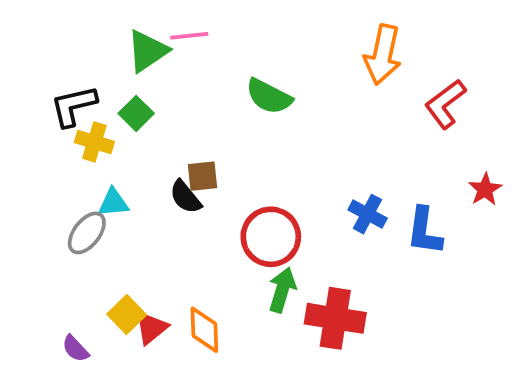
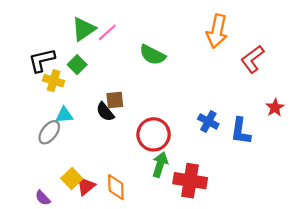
pink line: (189, 36) -> (107, 32), moved, turned -36

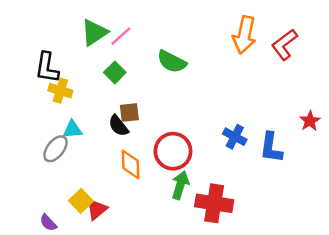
red L-shape: (252, 59) -> (284, 45), moved
black L-shape: (42, 60) -> (47, 68), turned -68
green square: (77, 65) -> (115, 72), moved
orange diamond: (116, 187) -> (131, 165), moved

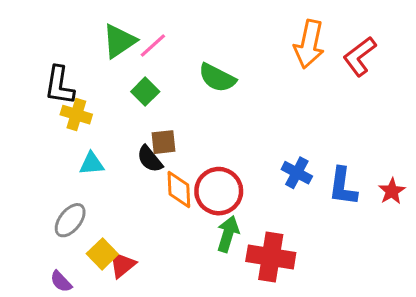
red star: (310, 121) -> (392, 191), moved
gray ellipse: (55, 149) -> (70, 220), moved
orange diamond: (131, 165) -> (179, 190), moved

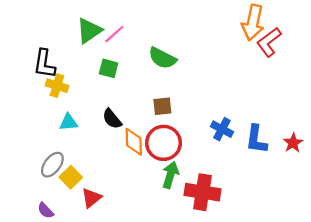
orange arrow: (309, 44) -> (253, 23), moved
green square: (145, 92) -> (109, 68), turned -30
brown square: (164, 142) -> (162, 106), moved
yellow square: (102, 254) -> (71, 177), moved

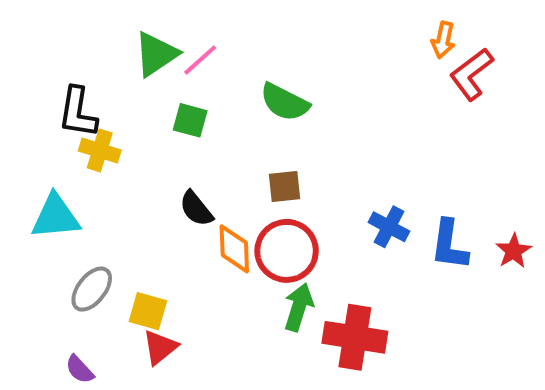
orange arrow: (253, 23) -> (443, 40), size x0.6
cyan triangle: (68, 122) -> (56, 217), moved, size x1.5
yellow square: (71, 177) -> (148, 311), moved, turned -30

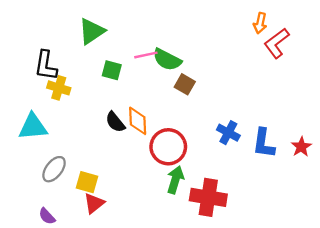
pink line: (200, 60) -> (146, 55), moved, turned 30
brown square: (285, 187) -> (185, 84), moved, turned 36
orange diamond: (234, 249) -> (138, 121), moved

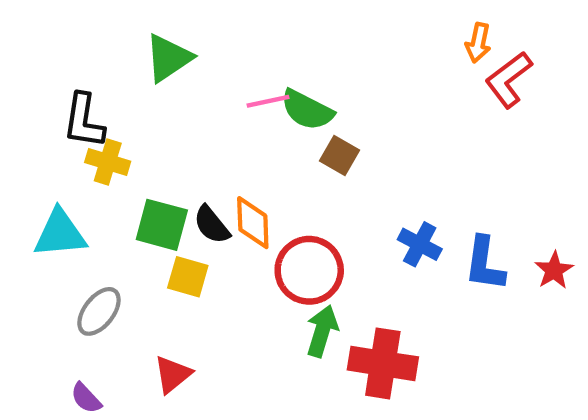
green square: (112, 70) -> (162, 225), moved, size x1.4
yellow square: (87, 182) -> (188, 277), moved

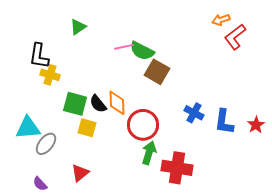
orange arrow: (478, 43) -> (221, 20), turned 60
green triangle: (168, 58) -> (78, 27), size x0.7
brown square: (340, 155) -> (157, 72), size x1.4
cyan triangle: (60, 233) -> (28, 128), moved

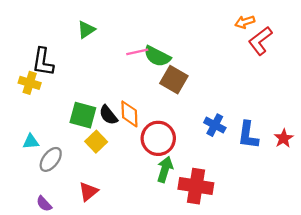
yellow cross: (50, 75) -> (30, 83), moved
cyan triangle: (28, 128) -> (31, 142), size x0.6
yellow square: (87, 128) -> (96, 142), turned 30

